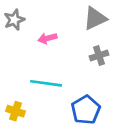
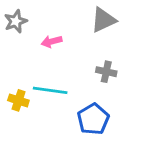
gray cross: (99, 56) -> (106, 72), moved, turned 30
yellow cross: (16, 111) -> (18, 100), moved

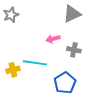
pink arrow: (52, 41) -> (53, 39), moved
yellow cross: (18, 100) -> (13, 70), turned -32

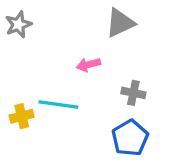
gray cross: (74, 50) -> (133, 93), moved
blue pentagon: (65, 83) -> (130, 138), moved

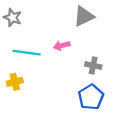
gray star: (18, 25) -> (13, 18), turned -30
cyan line: (58, 105) -> (27, 53), moved

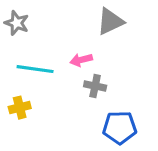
gray cross: (93, 65) -> (95, 86), moved
blue pentagon: (91, 97) -> (120, 128), turned 30

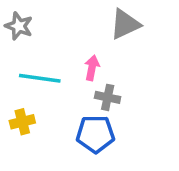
pink arrow: (81, 60) -> (92, 68), turned 115
blue pentagon: (120, 128) -> (95, 134), moved

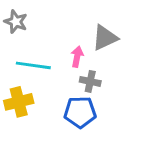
gray triangle: (125, 24) -> (105, 38), moved
yellow cross: (22, 122) -> (19, 102), size x1.4

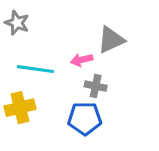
pink arrow: (77, 57) -> (82, 60), turned -114

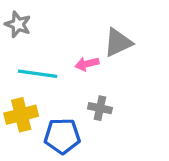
gray cross: (96, 86) -> (100, 108), moved
blue pentagon: (85, 118) -> (62, 136), moved

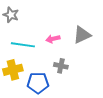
gray triangle: (118, 42) -> (82, 35), moved

